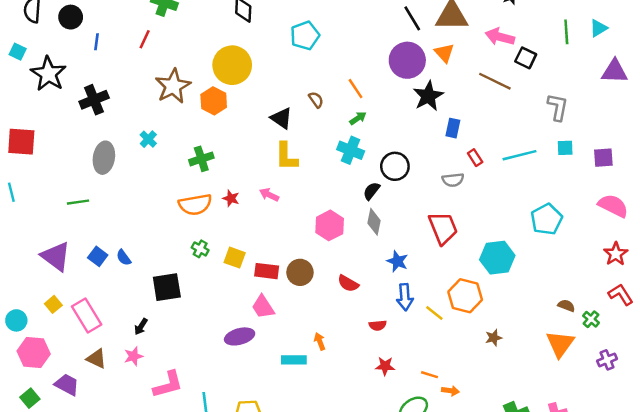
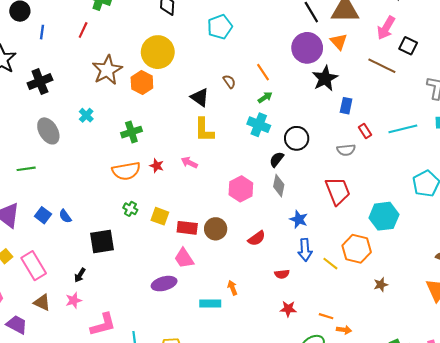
pink arrow: (500, 37) -> (386, 28), turned -75
gray ellipse: (104, 158) -> (48, 131), turned -40
red semicircle: (348, 283) -> (257, 238), turned -66

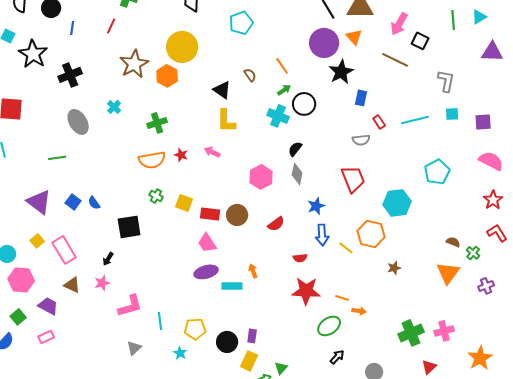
black circle: (297, 138) -> (304, 104), moved
blue star: (299, 219) -> (316, 206), turned 30
purple ellipse: (164, 284) -> (206, 272), moved
red star: (288, 309) -> (306, 291), size x1.8

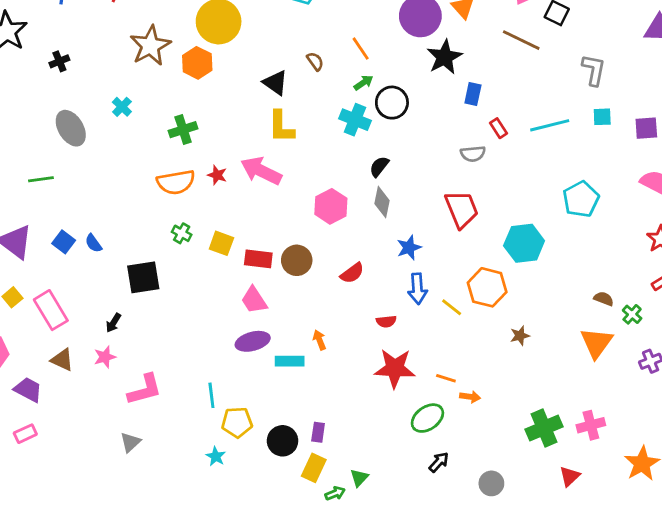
black cross: (70, 75) -> (59, 61), size x0.6
pink arrow: (212, 152) -> (261, 171), size x1.8
cyan line: (160, 321) -> (211, 395), moved
gray triangle: (134, 348) -> (130, 442), moved

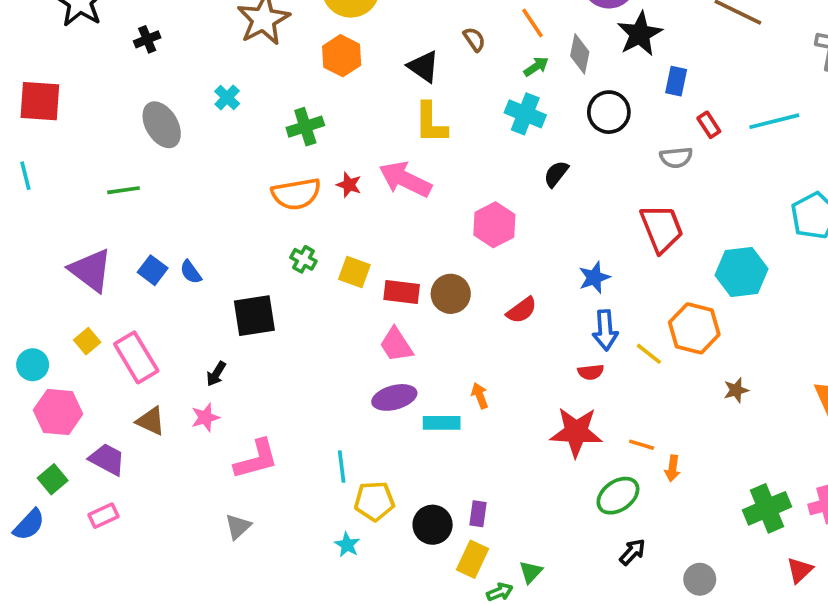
orange hexagon: (197, 63) -> (342, 56), moved
black circle: (392, 103) -> (609, 112), moved
gray diamond: (382, 202) -> (580, 54), moved
red semicircle: (386, 321) -> (591, 372), moved
orange arrow: (470, 397) -> (672, 468), turned 90

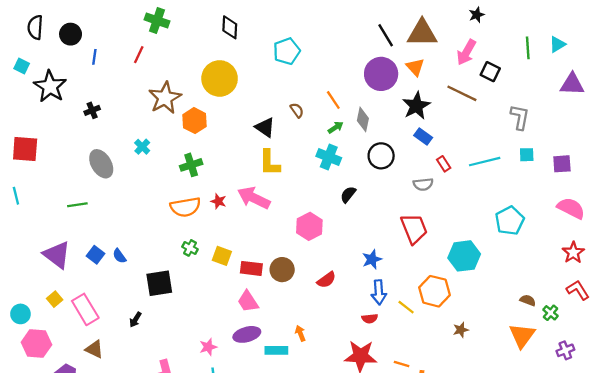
black star: (640, 34) -> (416, 106), moved
orange hexagon: (342, 56) -> (195, 121), moved
blue rectangle: (676, 81) -> (423, 136), turned -66
pink star: (205, 417) -> (208, 347), moved

